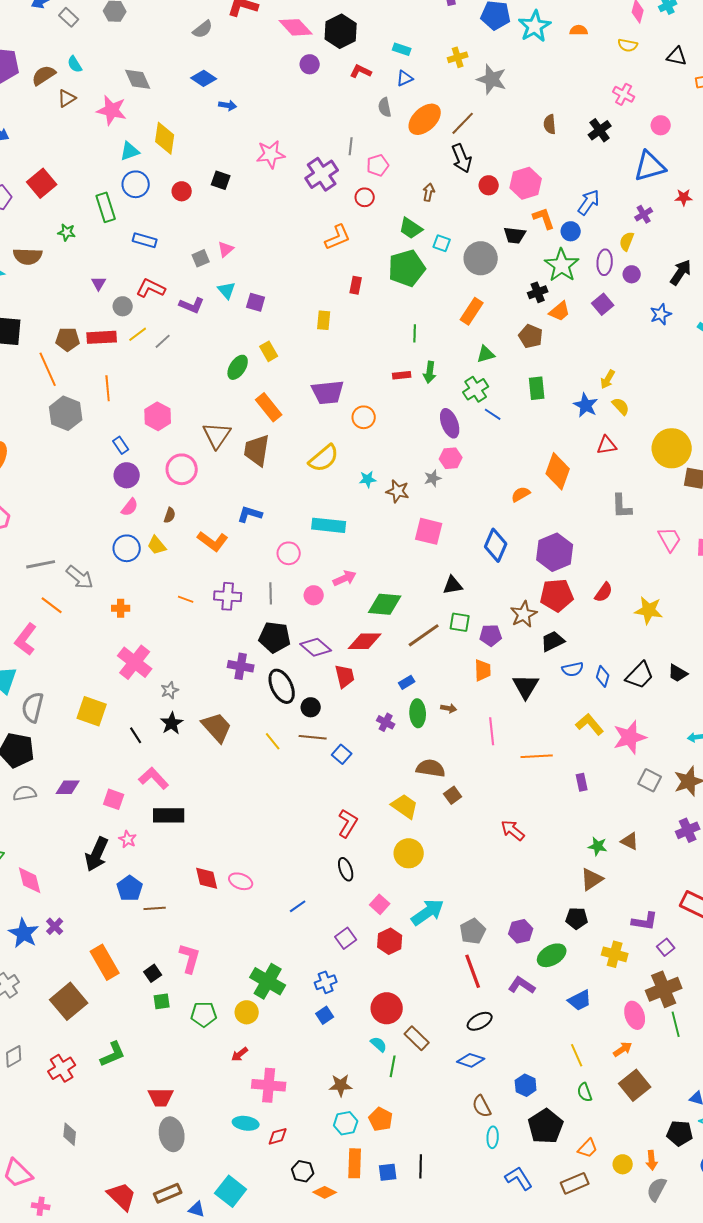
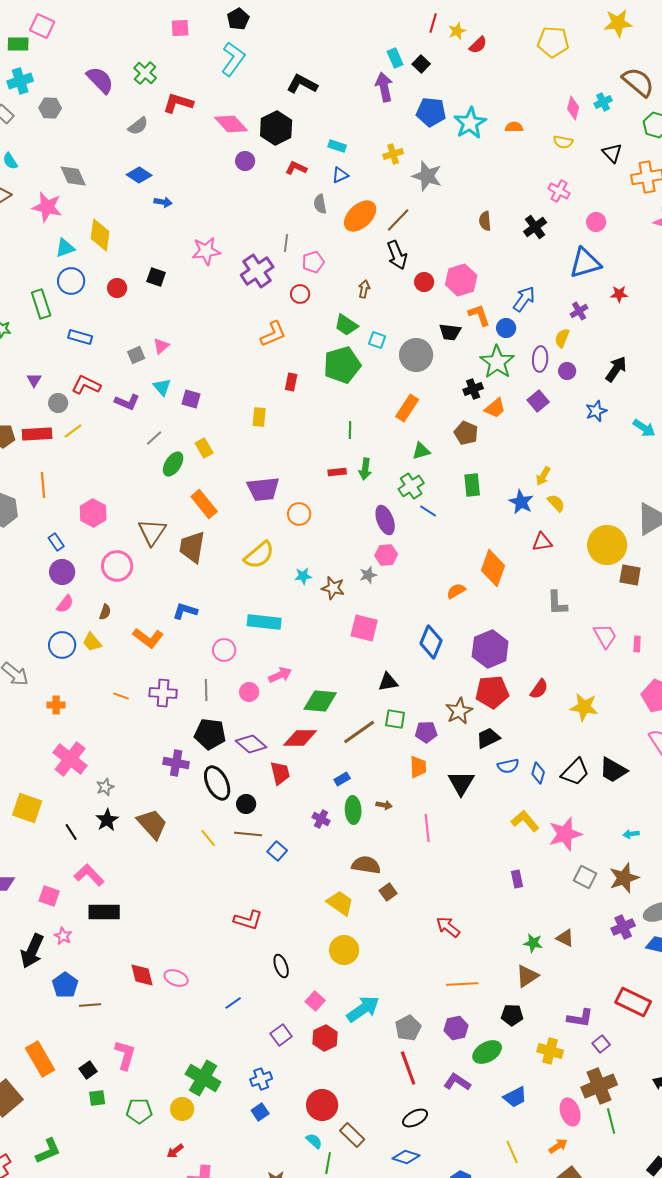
black triangle: (677, 56) -> (612, 153), turned 35
gray line: (163, 341) -> (154, 438), moved
black trapezoid: (678, 673) -> (613, 770), size x1.4
orange line: (537, 756) -> (462, 984), moved
red L-shape: (348, 823) -> (248, 920), moved, turned 76

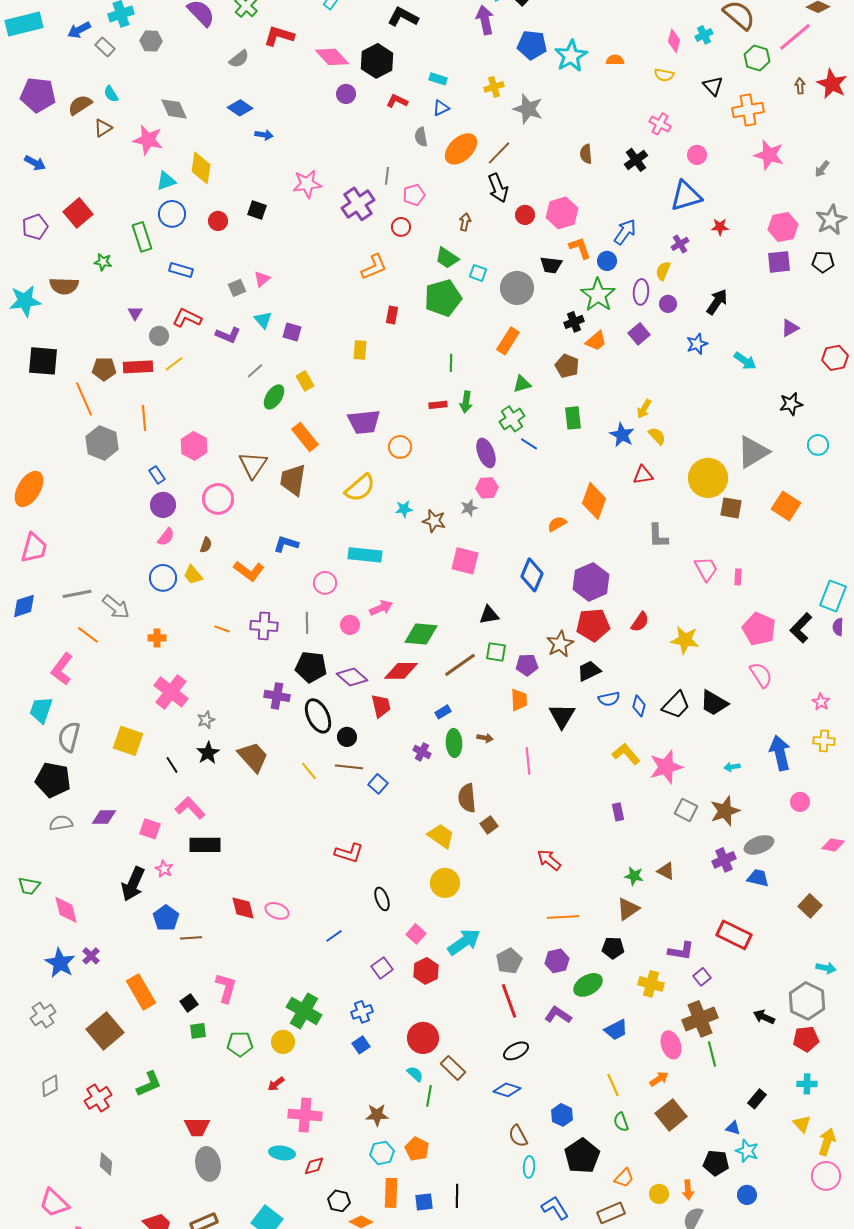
brown semicircle: (366, 865) -> (467, 798), turned -104

